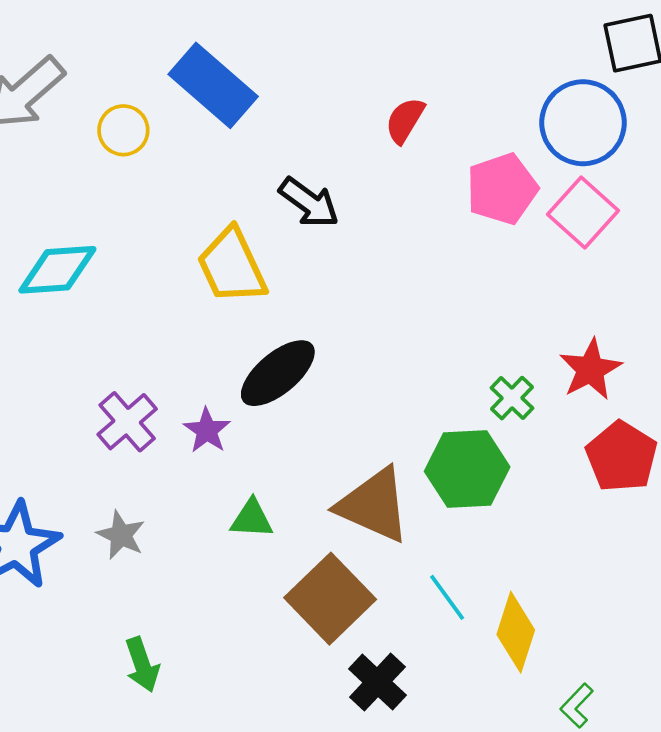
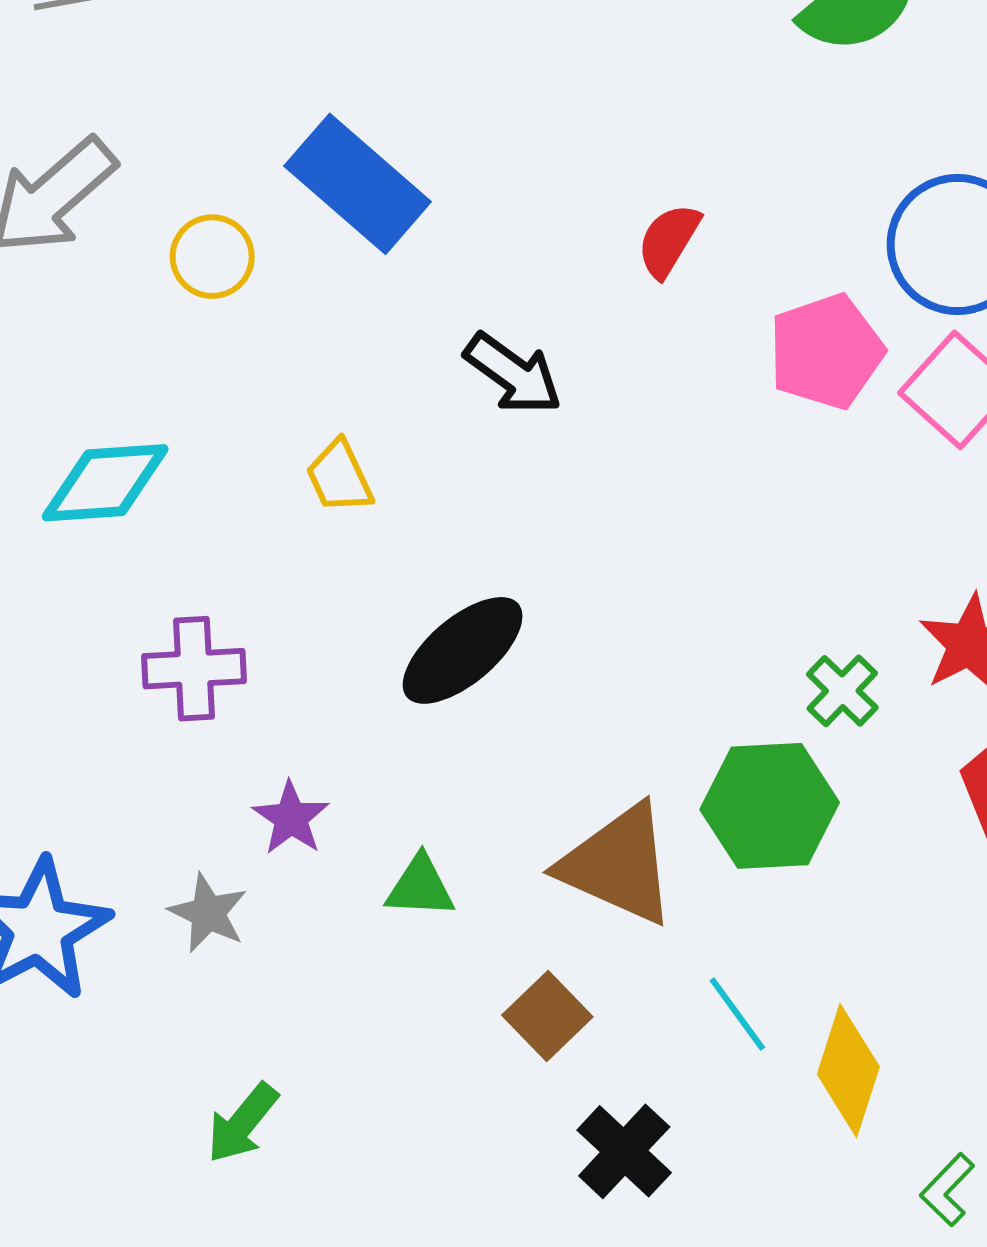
yellow trapezoid: (232, 266) -> (339, 477), moved, size x0.6
purple cross: (127, 422) -> (194, 669), moved, turned 38
purple star: (207, 430) -> (291, 818), moved
brown square: (330, 599) -> (547, 1016), size x0.6
green arrow: (142, 665) -> (242, 1123), turned 58

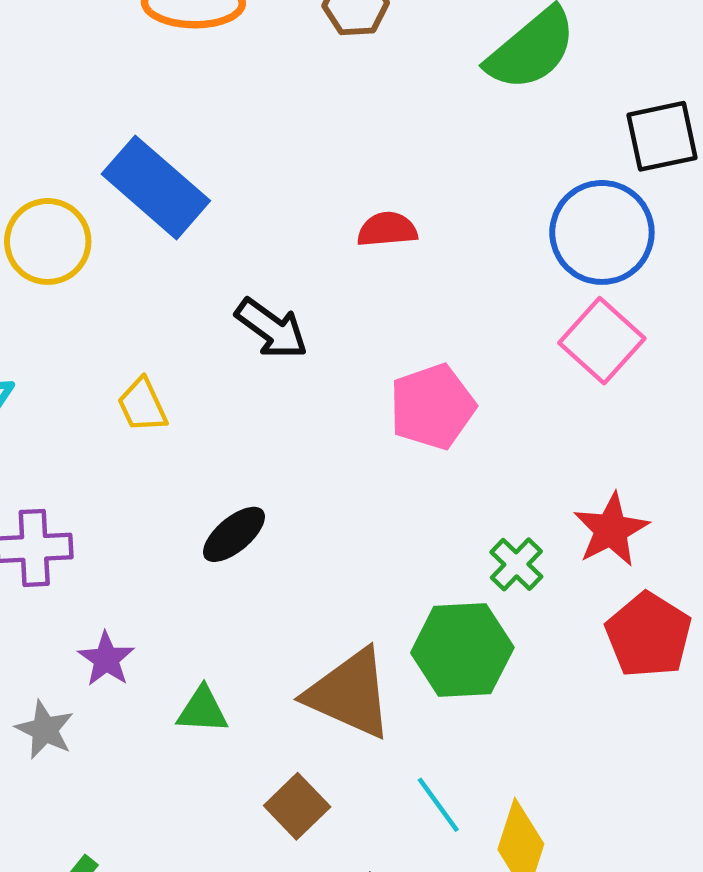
red semicircle: (669, 240) -> (387, 229), turned 54
yellow circle: (212, 257) -> (48, 241), size x1.4
pink pentagon: (826, 352) -> (432, 407), moved
black ellipse: (463, 650) -> (234, 534), size x0.7

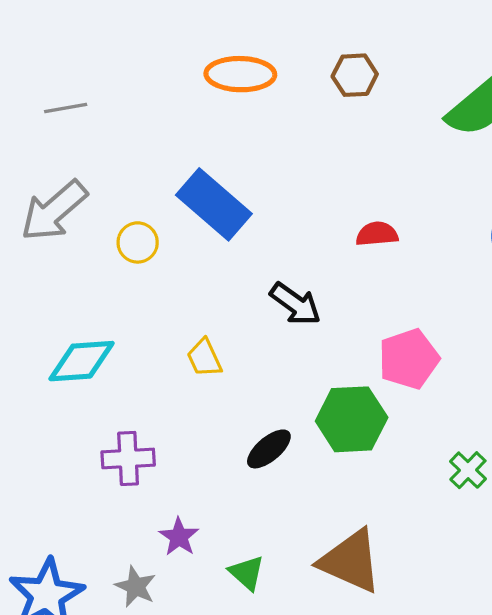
yellow circle: (48, 241) -> (138, 242), size x0.7
green hexagon: (462, 650) -> (352, 419), moved
green triangle: (202, 710) -> (247, 573), turned 39

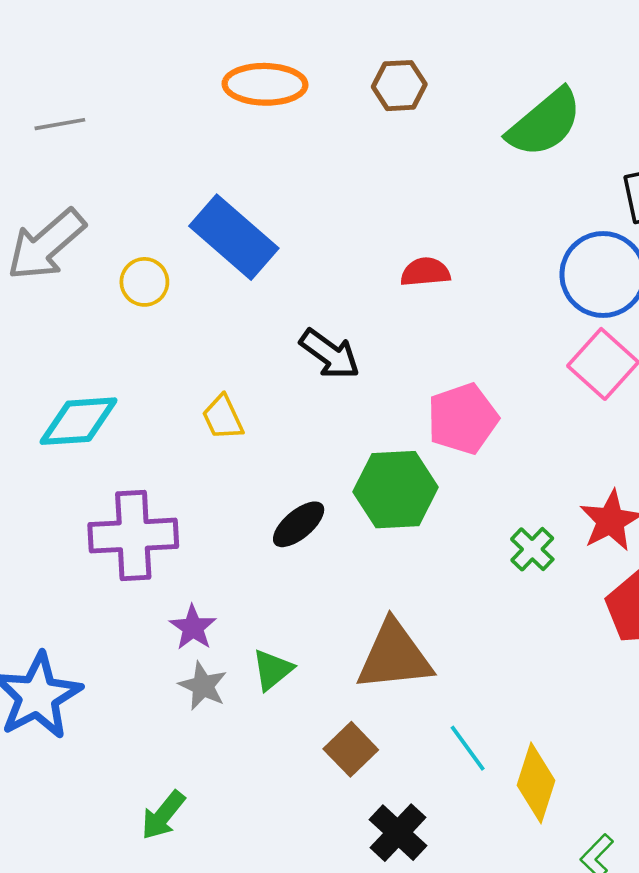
purple cross: (128, 458) -> (133, 536), size x1.4
brown triangle: (350, 561) -> (394, 656), turned -30
green triangle: (247, 573) -> (272, 670), turned 39
gray star: (136, 587) -> (203, 686), moved

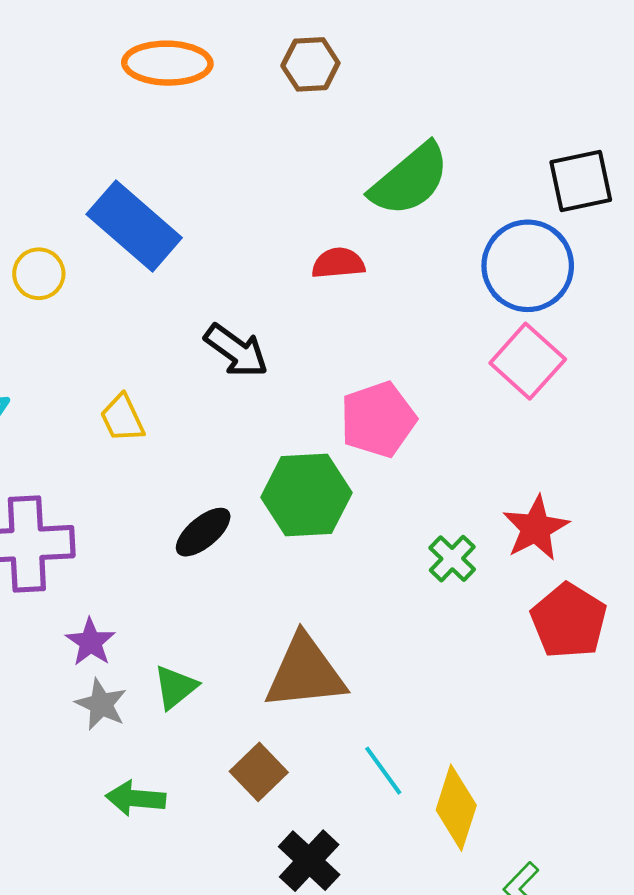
green semicircle: (545, 123) -> (410, 180), moved
green arrow: (163, 815) -> (136, 798), moved, turned 56

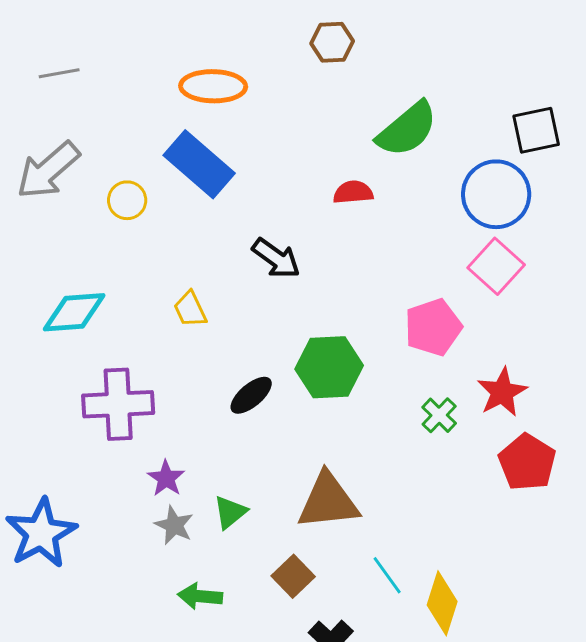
orange ellipse: (167, 63) -> (213, 86), moved
pink pentagon: (378, 419) -> (433, 327), moved

